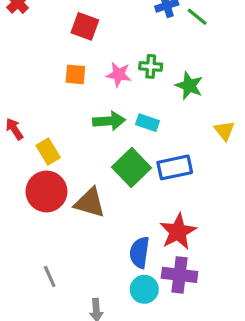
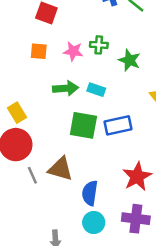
green square: (131, 167) -> (83, 125), turned -36
brown triangle: (90, 203) -> (60, 169), moved
red star: (178, 232) -> (137, 176), moved
purple cross: (180, 275) -> (136, 219), moved
gray line: (50, 276) -> (32, 175), moved

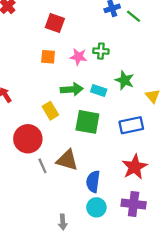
green star: (129, 60) -> (125, 80), moved
yellow rectangle: (17, 113) -> (50, 111), moved
blue rectangle: (118, 125) -> (131, 125), moved

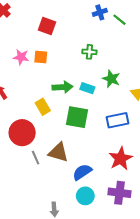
pink star: (78, 57) -> (21, 57), moved
blue semicircle: (93, 182) -> (82, 172), turned 48

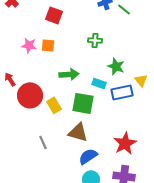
cyan rectangle: (87, 88) -> (99, 83), moved
yellow rectangle: (43, 107) -> (54, 105), moved
blue rectangle: (117, 120) -> (122, 92), moved
red circle: (22, 133) -> (30, 95), moved
brown triangle: (58, 152) -> (78, 132), moved

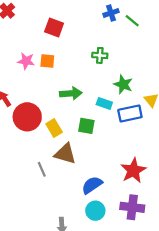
green square: (83, 103) -> (86, 126), size x0.7
brown triangle: (78, 132) -> (65, 154), moved

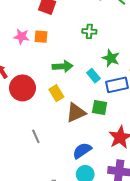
cyan rectangle: (104, 103) -> (93, 76), turned 32
green square: (86, 126) -> (100, 107), moved
yellow rectangle: (54, 128) -> (56, 93), moved
brown triangle: (65, 154) -> (76, 113), moved, turned -40

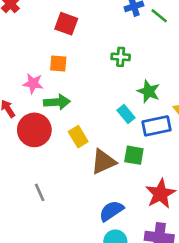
pink star: (21, 37) -> (33, 83), moved
green arrow: (63, 66) -> (57, 102), moved
gray line: (36, 136) -> (40, 192), moved

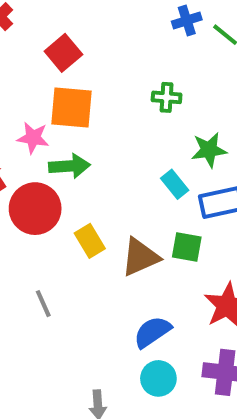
red square: (66, 24) -> (63, 53), moved, turned 30
orange square: (58, 64) -> (71, 107), size x1.6
green star: (149, 91) -> (209, 150), turned -30
yellow rectangle: (78, 137) -> (90, 241), moved

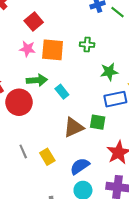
orange square: (71, 107) -> (53, 50), moved
pink star: (33, 138) -> (27, 49), moved
cyan rectangle: (175, 184) -> (62, 92), moved
yellow rectangle: (90, 241) -> (47, 157), moved

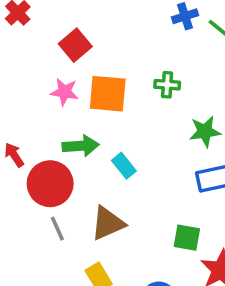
green square: (98, 122) -> (187, 238), moved
brown triangle: (74, 127) -> (108, 223), moved
gray line: (23, 151) -> (57, 229), moved

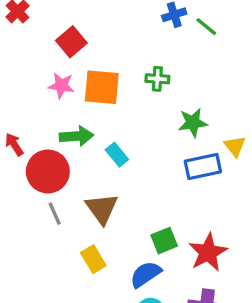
brown triangle: (108, 223) -> (102, 209), turned -42
green square: (187, 238) -> (164, 241), moved, turned -32

